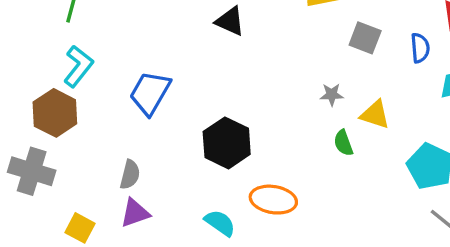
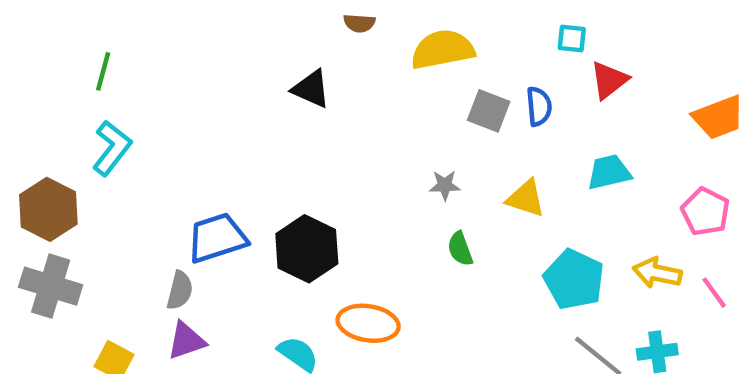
blue semicircle: (420, 48) -> (539, 106), moved
blue trapezoid: (150, 93) -> (217, 238), moved, turned 42
brown hexagon: (55, 113) -> (48, 209), moved
yellow triangle: (375, 115) -> (526, 198), moved

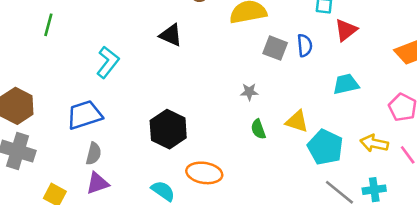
cyan L-shape: (112, 148) -> (108, 62), moved
yellow triangle: (526, 198) -> (297, 121), moved
blue trapezoid: (217, 238) -> (85, 115), moved

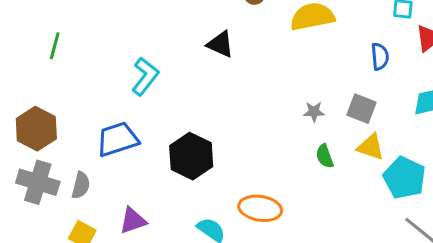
green line: (48, 25) -> (55, 46), moved
gray square: (275, 48) -> (361, 109), moved
black hexagon: (168, 129) -> (191, 156), moved
gray semicircle: (94, 154) -> (81, 185), moved

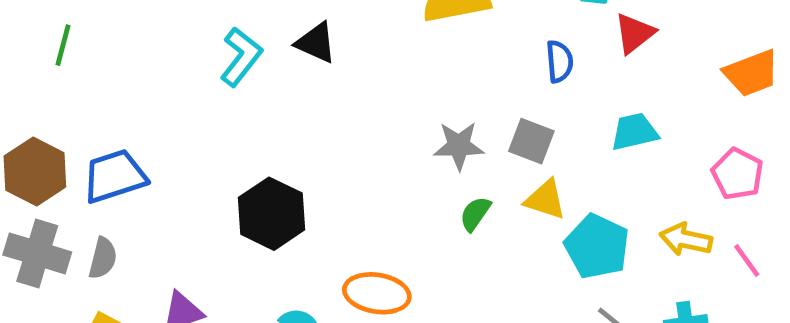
cyan L-shape: (145, 76) -> (241, 57), moved
gray star: (314, 112) -> (459, 146), size x1.5
blue trapezoid: (118, 139) -> (115, 176), moved
green semicircle: (325, 156) -> (475, 214), turned 55

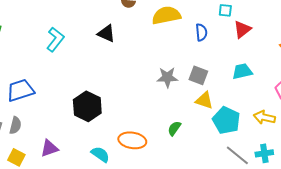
cyan L-shape: (241, 57) -> (55, 39), moved
blue semicircle: (559, 61) -> (201, 32), moved
green semicircle: (475, 214) -> (174, 128), moved

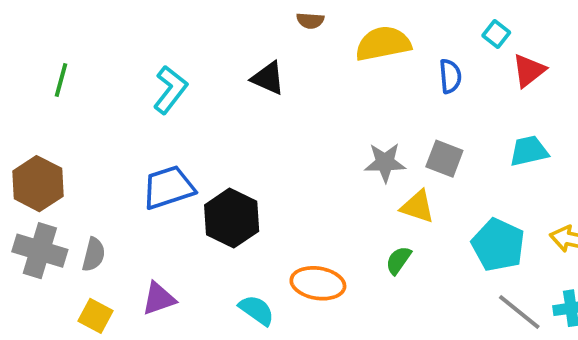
cyan square: (225, 10) -> (496, 34), turned 32
blue trapezoid: (20, 90) -> (168, 187), moved
yellow triangle: (204, 100) -> (418, 207), moved

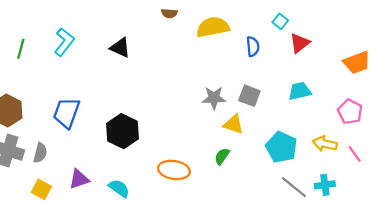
black triangle: (268, 78) -> (120, 48), moved
cyan L-shape: (170, 90) -> (64, 42), moved
blue trapezoid: (168, 187) -> (66, 113), moved, turned -52
cyan semicircle: (257, 310) -> (119, 188), moved

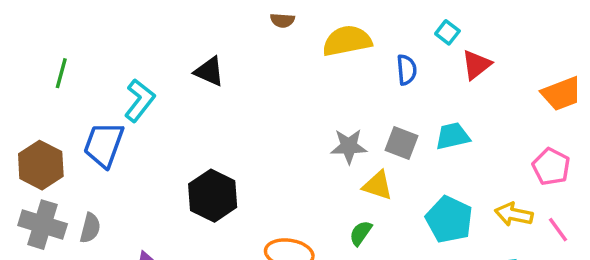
cyan L-shape: (64, 42) -> (140, 100), moved
cyan trapezoid: (300, 91) -> (453, 136), moved
blue trapezoid: (66, 113) -> (104, 145), moved

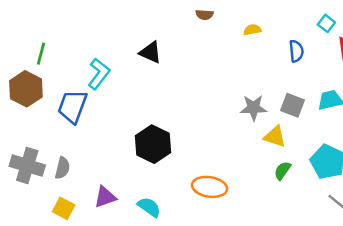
yellow semicircle: (347, 41) -> (252, 30), size x0.5
brown hexagon: (41, 165) -> (26, 89), moved
green semicircle: (361, 233) -> (282, 171), moved

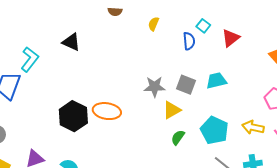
cyan square: (326, 23) -> (203, 26), moved
yellow semicircle: (252, 30) -> (154, 24), turned -56
yellow triangle: (275, 137) -> (172, 110), turned -48
orange ellipse: (210, 187) -> (107, 111), moved

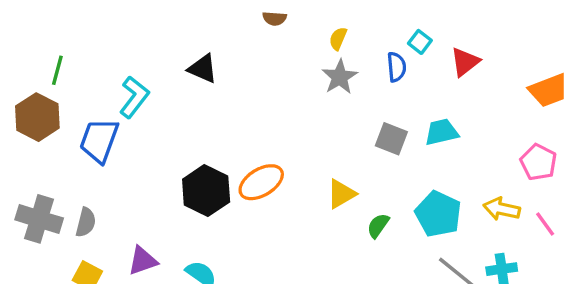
gray star: (155, 87) -> (340, 77), moved, turned -30
yellow triangle: (172, 110) -> (341, 194), moved
orange ellipse: (107, 111) -> (261, 182), turned -40

